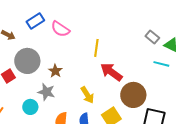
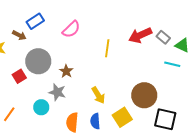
blue rectangle: (35, 21) -> (35, 21), moved
pink semicircle: (60, 29) -> (71, 29), turned -78
red arrow: (111, 72) -> (140, 35), moved, turned -60

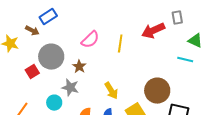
pink semicircle: (71, 29) -> (90, 40), moved
gray rectangle: (163, 37) -> (177, 18), moved, turned 40

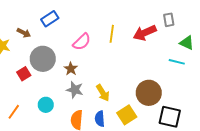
blue rectangle: (48, 17) -> (50, 19), moved
yellow line: (120, 44) -> (112, 34), moved
gray star: (70, 88) -> (75, 90), moved

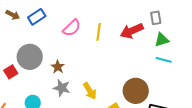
brown arrow: (24, 33) -> (13, 15), moved
pink semicircle: (82, 42) -> (72, 28), moved
green triangle: (187, 43) -> (162, 40), moved, turned -42

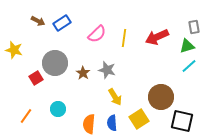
gray rectangle: (156, 18) -> (194, 27), moved
cyan line: (164, 60) -> (189, 66), turned -56
gray star: (62, 88) -> (107, 70), moved

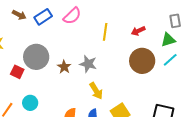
pink semicircle: (97, 34) -> (72, 16), moved
red arrow: (157, 37) -> (138, 31), size x0.6
red square: (36, 78) -> (17, 72), turned -32
brown circle: (161, 97) -> (142, 61), moved
cyan circle: (58, 109) -> (30, 103), moved

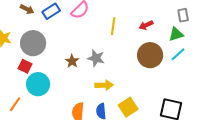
gray circle: (36, 57) -> (33, 43), moved
yellow arrow: (96, 91) -> (104, 85), turned -60
cyan circle: (30, 103) -> (38, 84), moved, size x1.5

